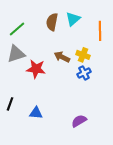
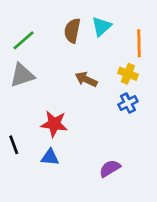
yellow cross: (83, 55) -> (128, 74), moved
red star: (36, 69) -> (54, 124), moved
blue cross: (84, 73) -> (128, 103), moved
black line: (10, 104) -> (14, 145), turned -40

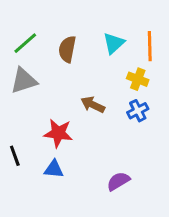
cyan triangle: (101, 26) -> (114, 43), moved
brown semicircle: (72, 31) -> (67, 49), moved
brown arrow: (86, 79) -> (93, 105), moved

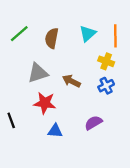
gray triangle: (24, 81) -> (38, 73), moved
blue triangle: (54, 169) -> (55, 131), moved
purple semicircle: (118, 181) -> (93, 123), moved

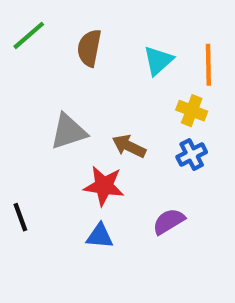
green line: (19, 34) -> (29, 35), moved
brown semicircle: (52, 38) -> (89, 48), moved
red star: (45, 103) -> (104, 186), moved

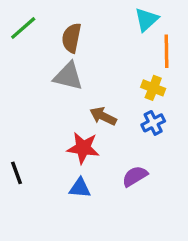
cyan triangle: (158, 60) -> (146, 20), moved
gray triangle: (68, 132) -> (68, 76), moved, turned 32

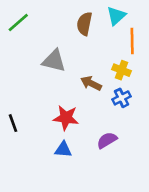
brown semicircle: (72, 38) -> (84, 24), moved
brown arrow: (103, 116) -> (91, 83), moved
black line: (17, 173) -> (13, 123), moved

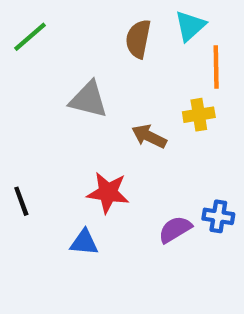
yellow cross: (122, 70) -> (199, 115), turned -30
blue cross: (122, 98) -> (218, 216), moved, turned 36
blue triangle: (63, 150) -> (84, 242), moved

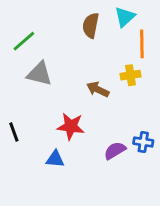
green line: (30, 37) -> (24, 41), moved
gray triangle: (88, 100) -> (39, 74), moved

